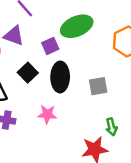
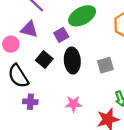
pink star: (47, 114) -> (73, 104), moved

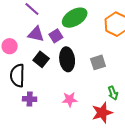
purple triangle: (29, 29) -> (36, 34), moved
black semicircle: (18, 76) -> (17, 76), turned 35

